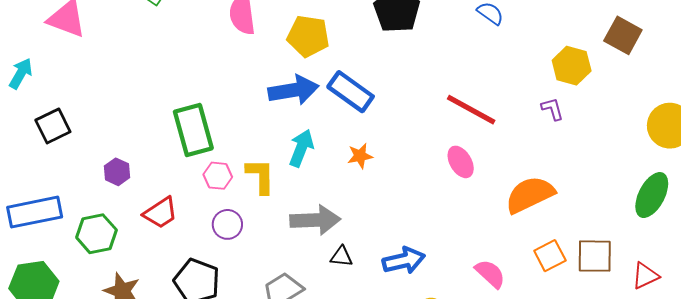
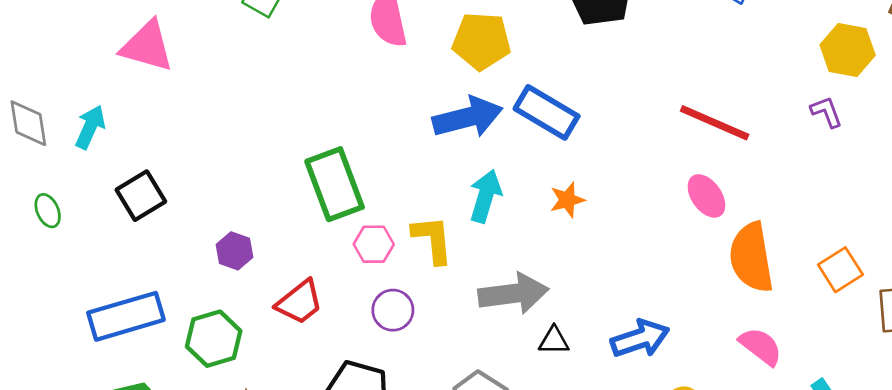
orange semicircle: (530, 195) -> (751, 257), moved, turned -69
orange square: (550, 256) -> (840, 270), moved

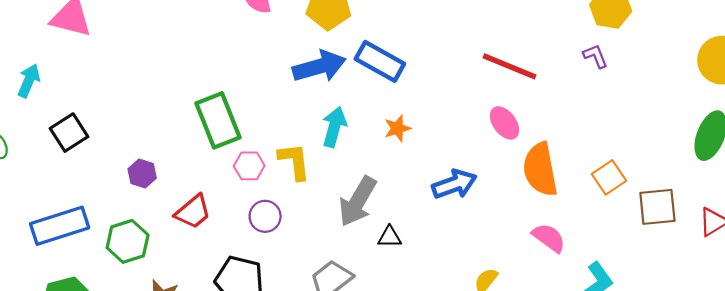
gray arrow: (513, 294) -> (358, 201), turned 129
blue arrow: (640, 339) -> (454, 184), moved

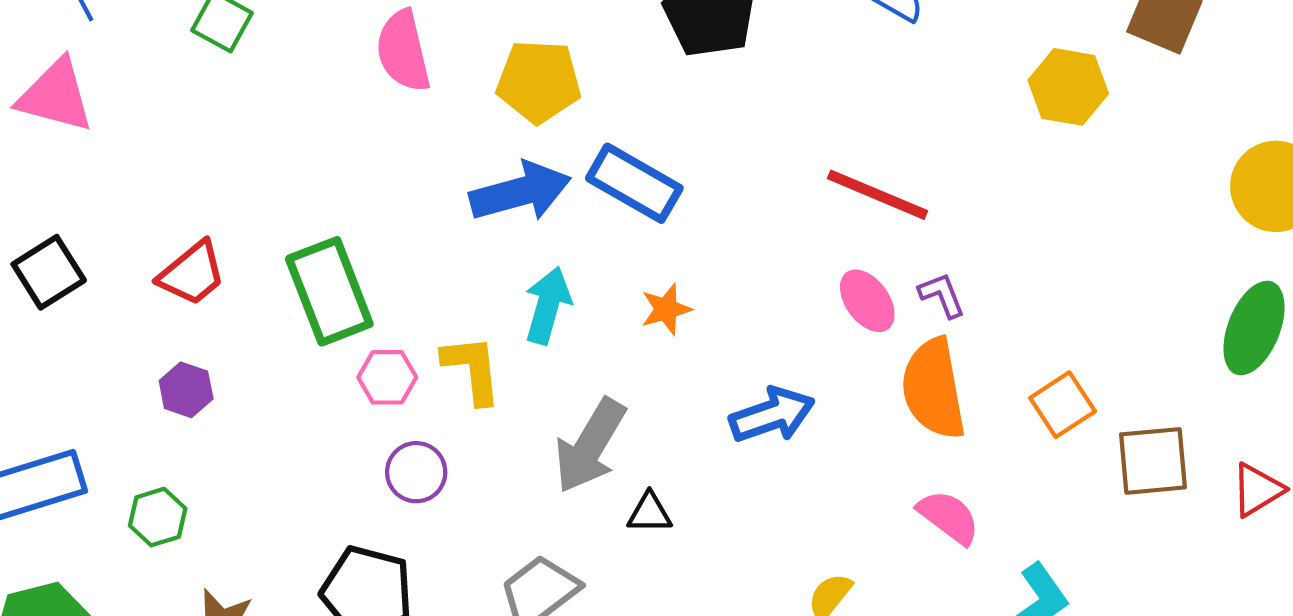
purple L-shape: (595, 56) -> (942, 295), moved
black square: (69, 133) -> (49, 272), moved
red trapezoid: (193, 212) -> (192, 273), moved
green hexagon: (128, 241) -> (158, 517), size x0.7

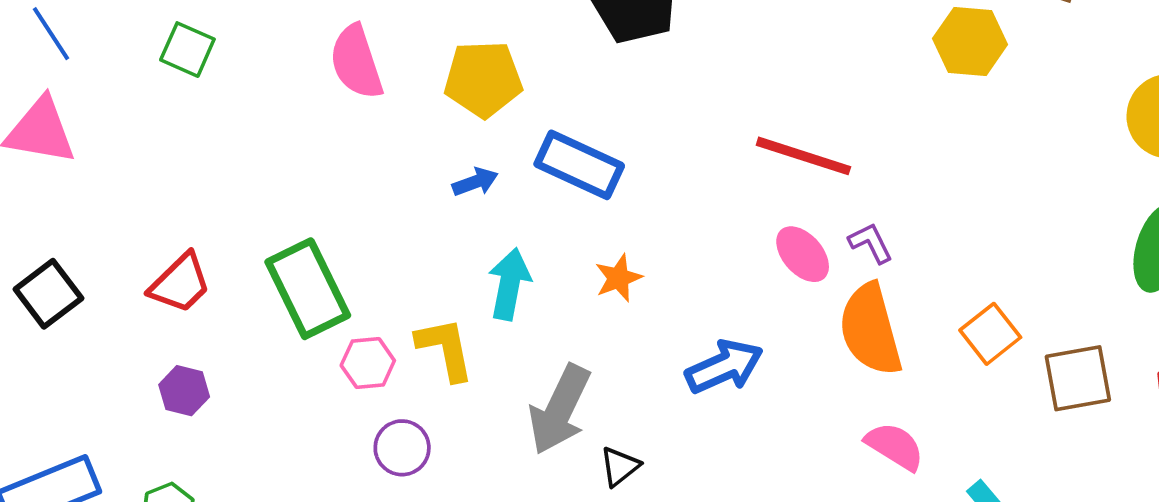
blue arrow: (520, 192) -> (475, 182), size x0.5
black triangle: (650, 513) -> (620, 467), turned -33

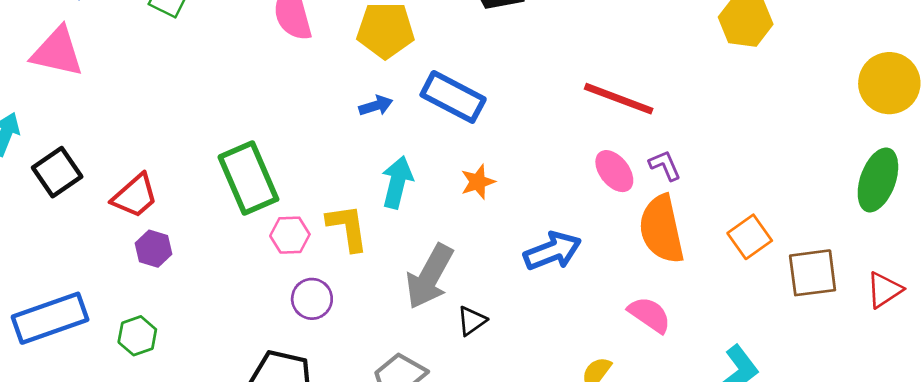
red trapezoid: (180, 283) -> (135, 196), moved
pink semicircle: (895, 446) -> (649, 315), moved

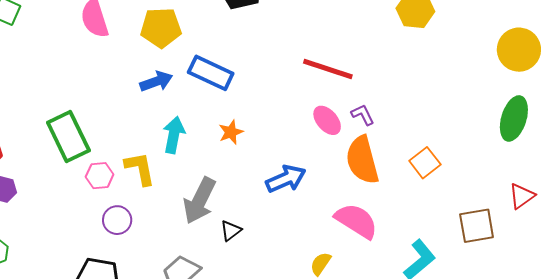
blue arrow: (376, 106) -> (156, 81), size x1.4
brown square: (813, 273) -> (477, 226), moved
pink semicircle: (649, 315) -> (356, 221), size x1.4

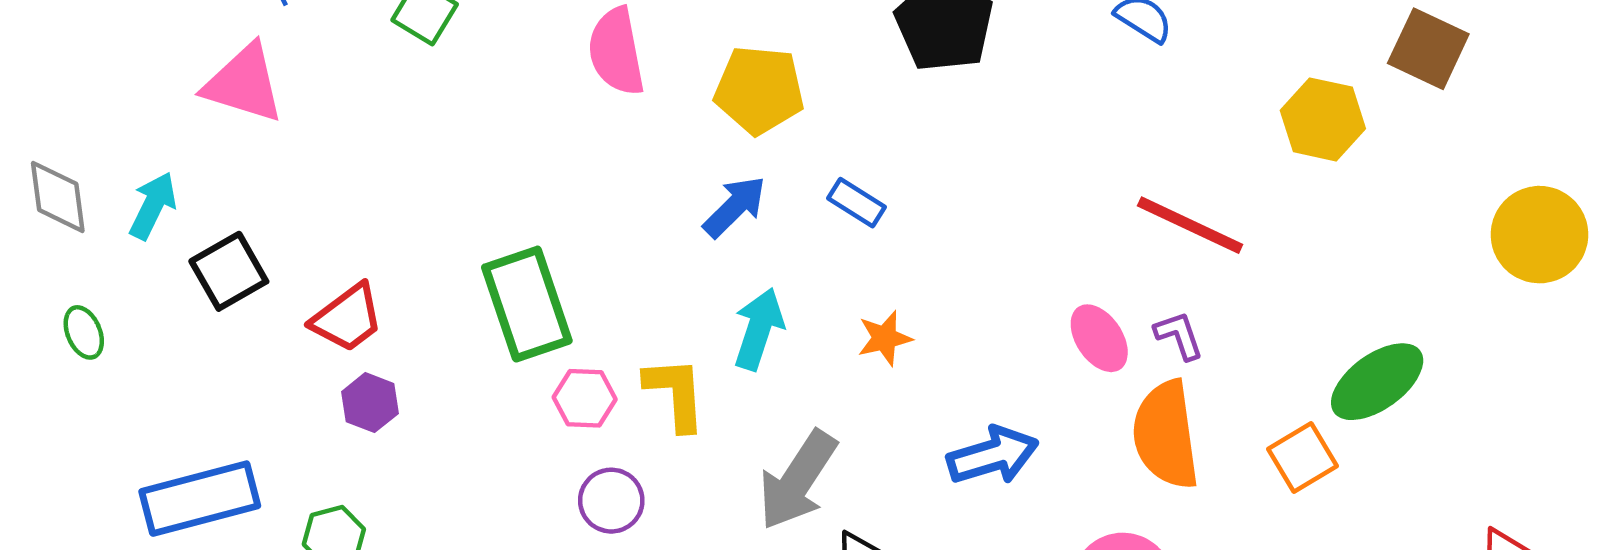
red line: (328, 69) -> (1190, 225), moved
blue rectangle: (211, 73) -> (856, 203), size x0.6
blue arrow: (156, 81) -> (735, 207), turned -32
green ellipse: (514, 118) -> (1377, 382), moved, turned 30

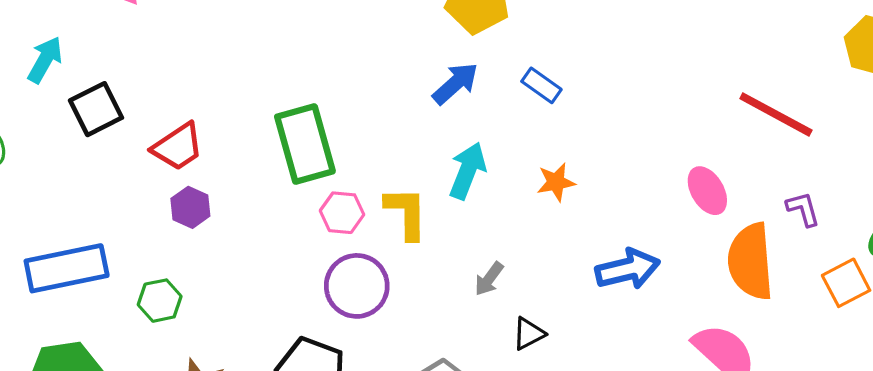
purple L-shape: (1179, 335) -> (803, 209), moved
gray arrow: (798, 480) -> (489, 279), size x0.5
purple circle: (611, 501) -> (357, 286), size x1.4

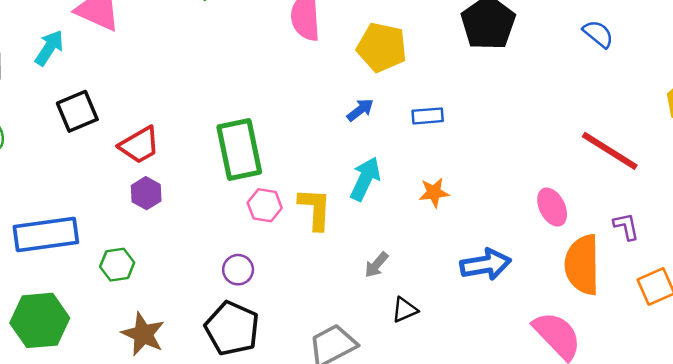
cyan arrow: (45, 60) -> (49, 48), moved
blue arrow: (455, 83) -> (360, 110), size x0.7
blue rectangle: (541, 85) -> (428, 116), turned -44
purple circle: (357, 286) -> (238, 270), moved, size x0.6

